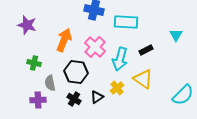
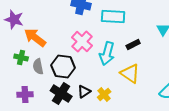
orange arrow: (64, 40) -> (35, 38), moved, turned -75
gray semicircle: (50, 83) -> (38, 66), moved
yellow cross: (117, 88) -> (104, 94), moved
black cross: (74, 99) -> (61, 94), size x1.5

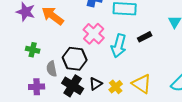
orange arrow: (35, 38) -> (53, 16), moved
gray semicircle: (38, 66) -> (52, 69), moved
yellow triangle: (130, 74) -> (142, 84), moved

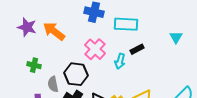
black rectangle: (145, 37) -> (137, 49), moved
cyan arrow: (119, 46) -> (120, 61), size x0.7

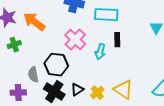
black rectangle: (137, 49) -> (117, 40), turned -64
green cross: (34, 65) -> (14, 45), moved, turned -32

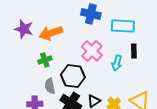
orange arrow: (34, 22) -> (51, 33), turned -55
green cross: (14, 45) -> (45, 60), moved

